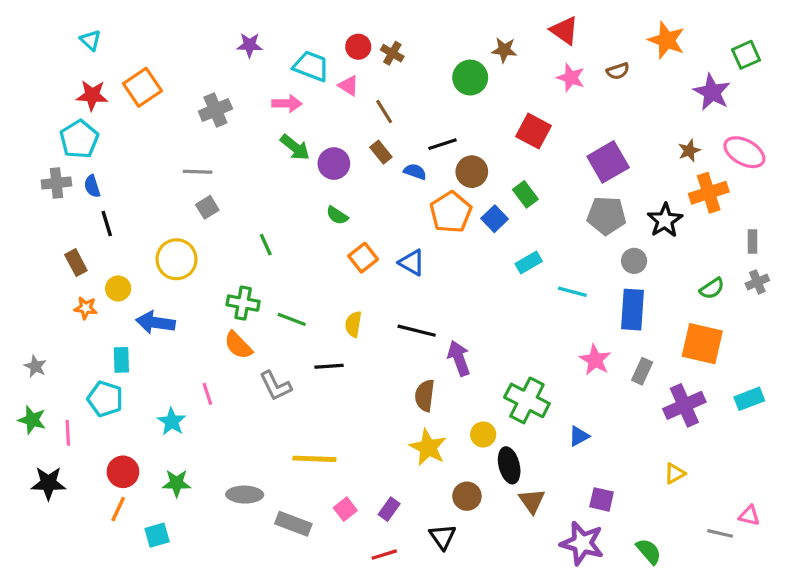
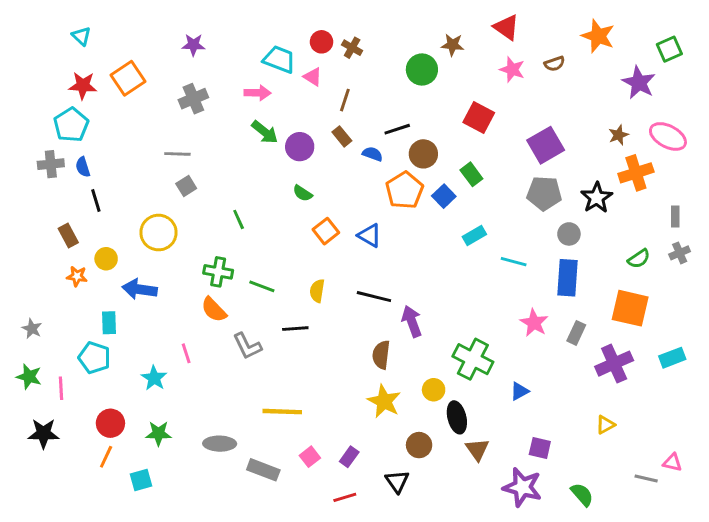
purple star: (250, 45) -> (193, 45), moved
brown line: (384, 112) -> (345, 100), turned 50

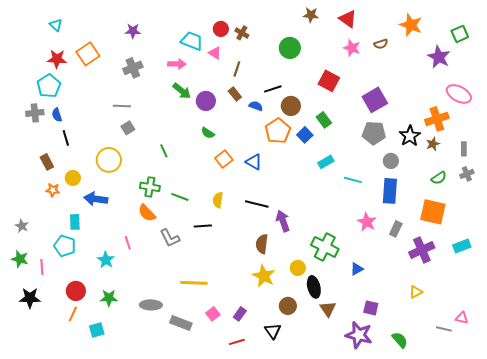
brown star: (453, 45) -> (311, 15), moved
brown star: (618, 135) -> (433, 144), moved

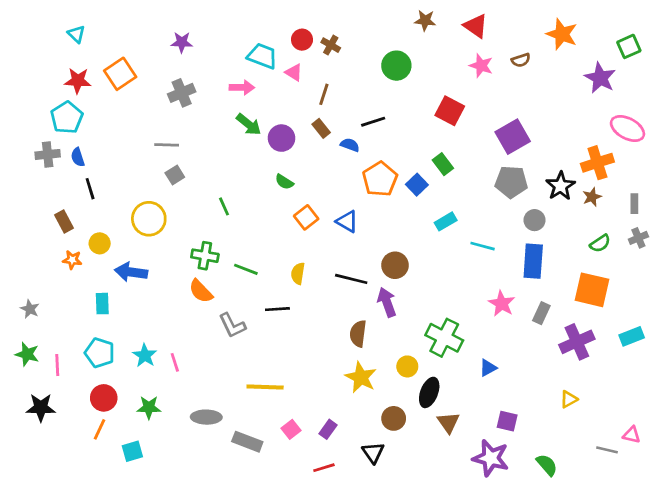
brown circle: (291, 106) -> (395, 265), moved
pink line: (128, 243) -> (175, 362), moved
cyan pentagon: (65, 246) -> (100, 353), moved
black ellipse: (314, 287) -> (429, 392), turned 35

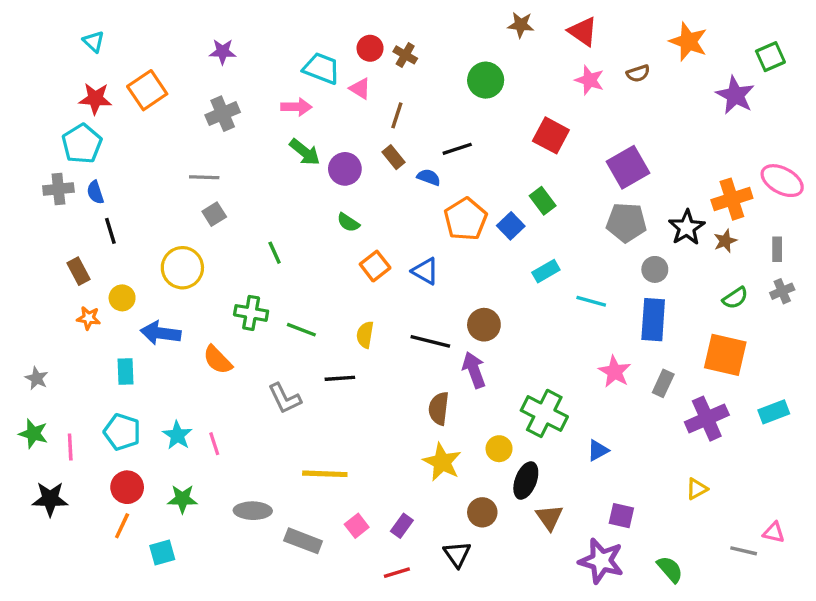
pink ellipse: (627, 128) -> (782, 181), moved
orange semicircle: (201, 291) -> (218, 360), moved

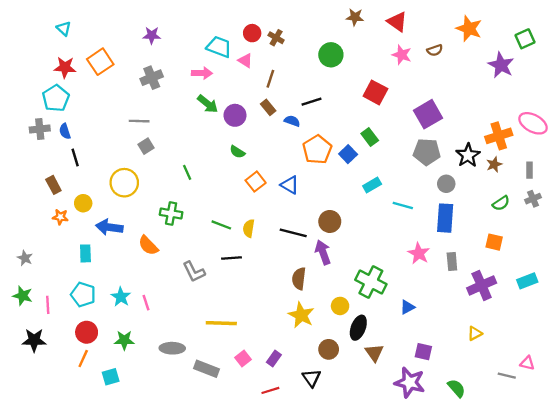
green line: (301, 330) -> (221, 225), moved
orange square: (725, 355) -> (494, 242), size x0.6
gray rectangle: (663, 383) -> (452, 261), turned -30

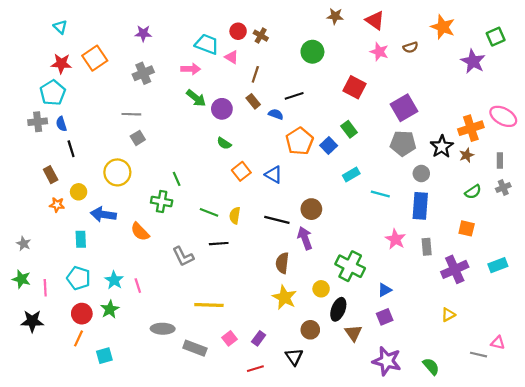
green line: (187, 172) -> (177, 179), moved
green star: (124, 340) -> (110, 309), moved, turned -30
purple square: (423, 352) -> (385, 317), moved, turned -35

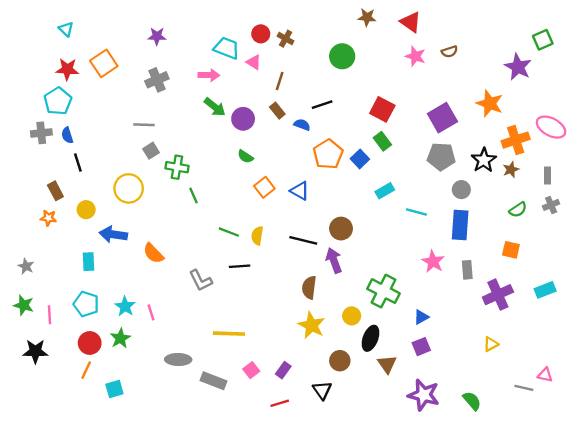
orange star: (443, 27) -> (490, 103), moved
red square: (354, 87) -> (382, 109), moved
green cross: (162, 202) -> (177, 167), moved
orange star: (57, 205) -> (48, 218), moved

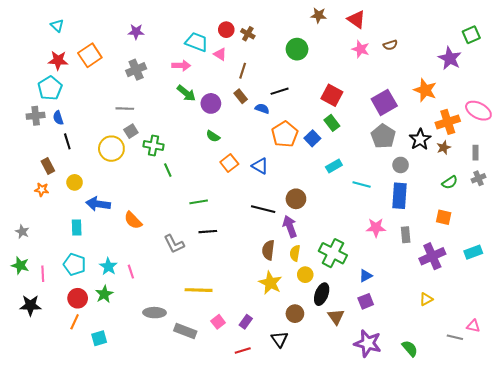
gray pentagon: (441, 157) -> (383, 136), turned 30
yellow circle: (129, 188) -> (111, 149), moved
green line: (229, 232) -> (199, 202), turned -30
yellow semicircle: (257, 236) -> (295, 253), moved
pink star: (433, 262) -> (376, 228), turned -30

